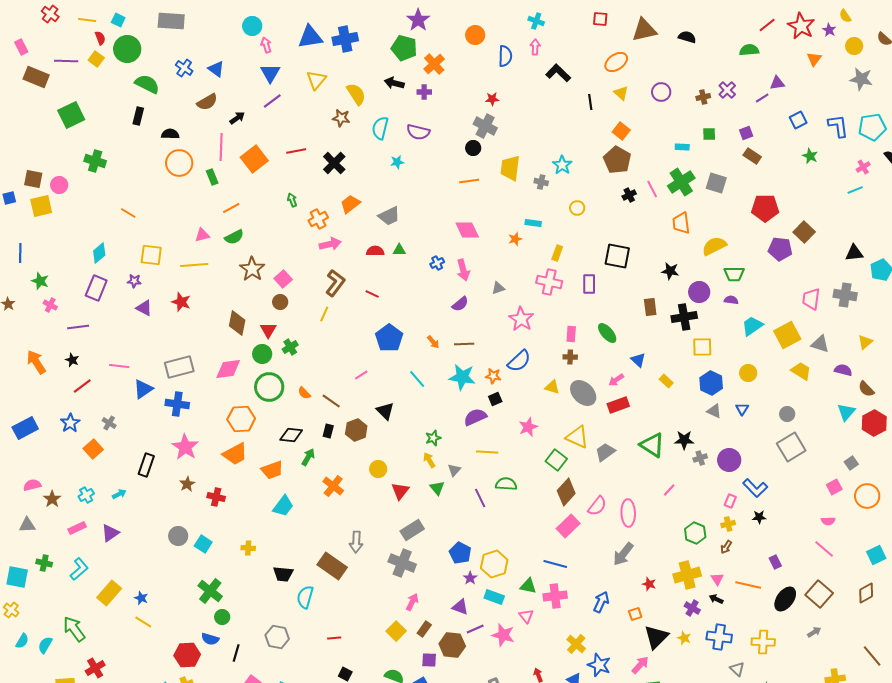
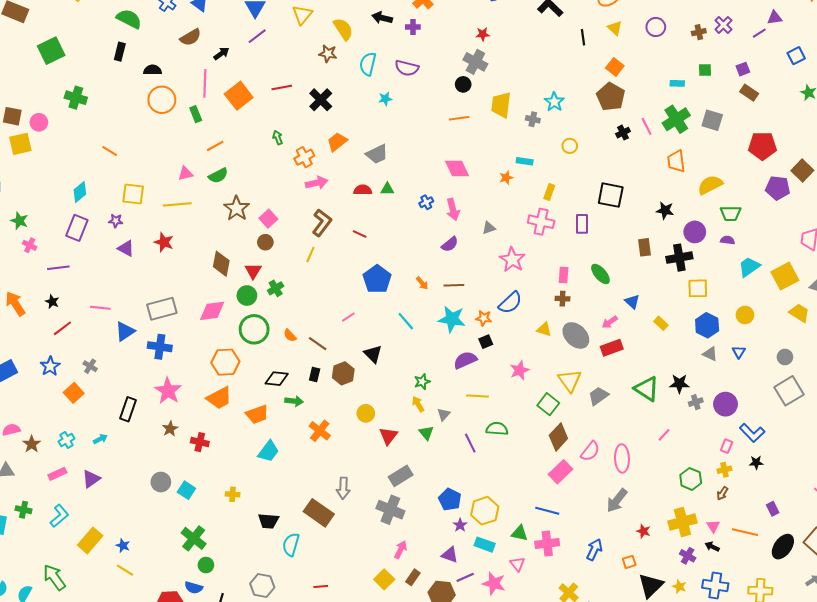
yellow triangle: (577, 437) -> (570, 381), turned 30
green arrow: (308, 457) -> (294, 401), turned 66

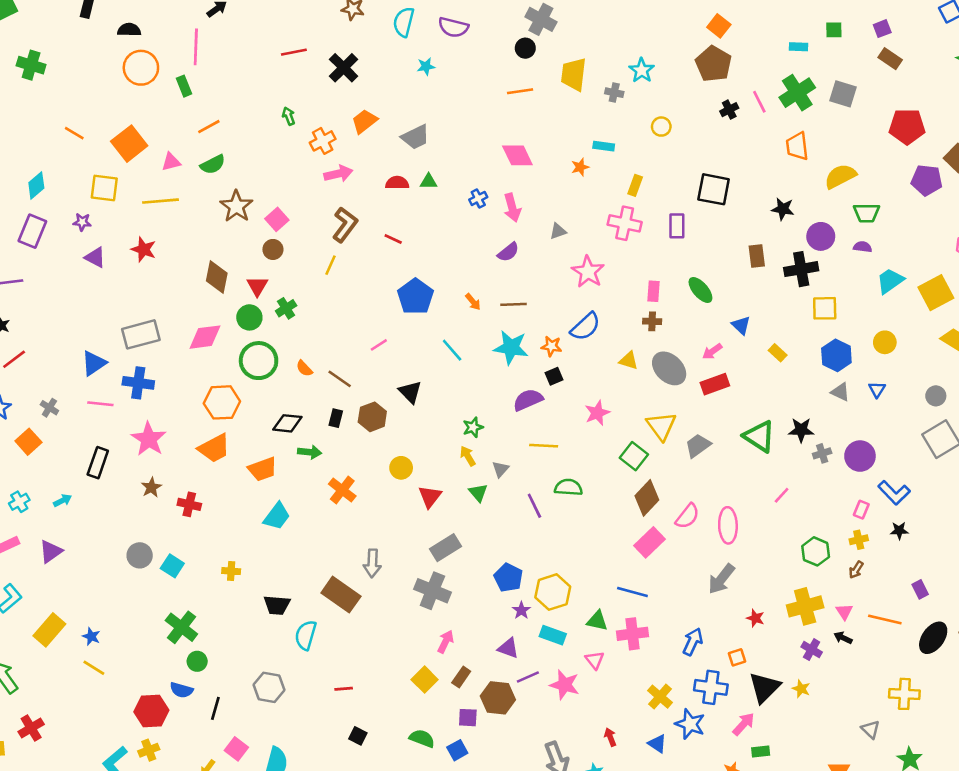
orange square: (239, 96) -> (129, 144), moved
pink line: (100, 308) -> (100, 404), moved
blue cross: (715, 586) -> (711, 687), moved

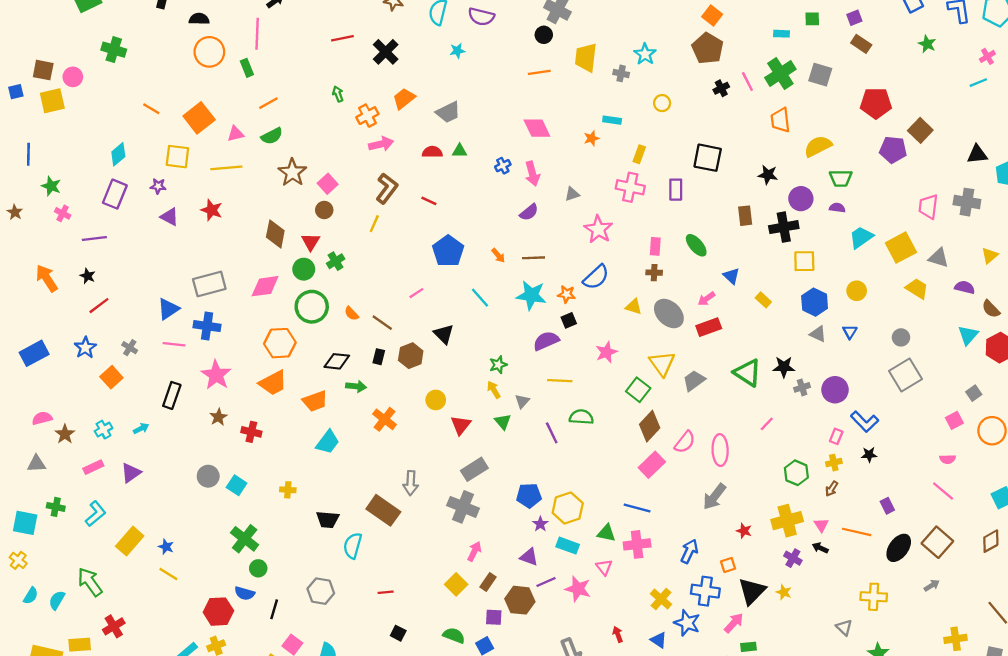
blue pentagon: (508, 578) -> (529, 496), turned -30

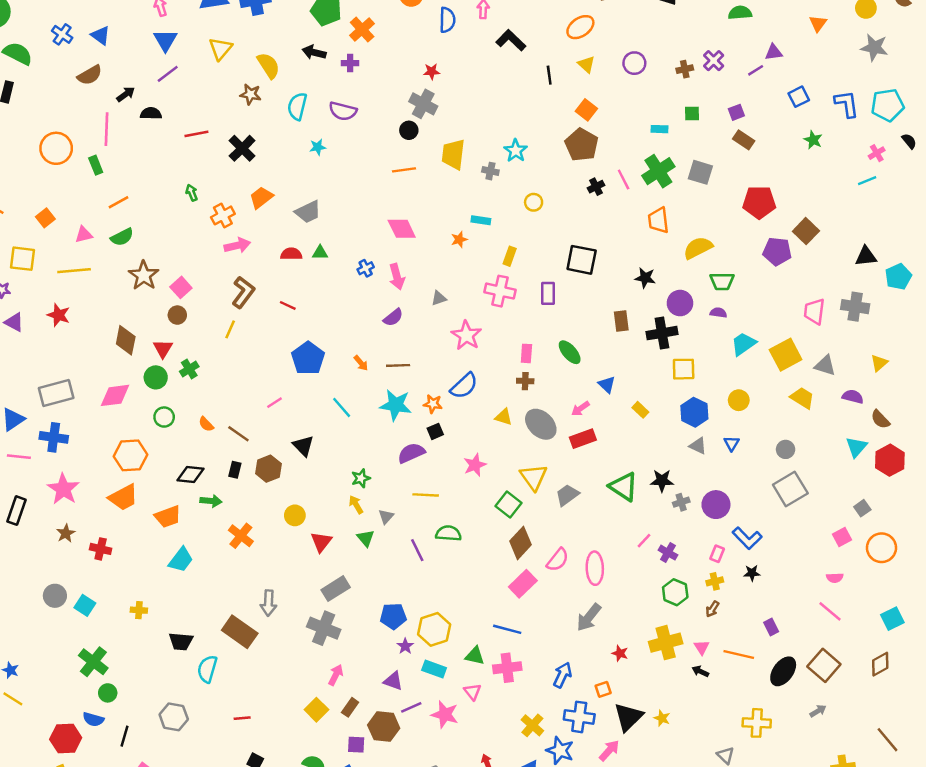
black semicircle: (199, 19) -> (151, 113), moved
orange square: (199, 118) -> (45, 218), size x0.6
green circle: (312, 307) -> (164, 417), size x0.6
purple cross: (793, 558) -> (668, 553), moved

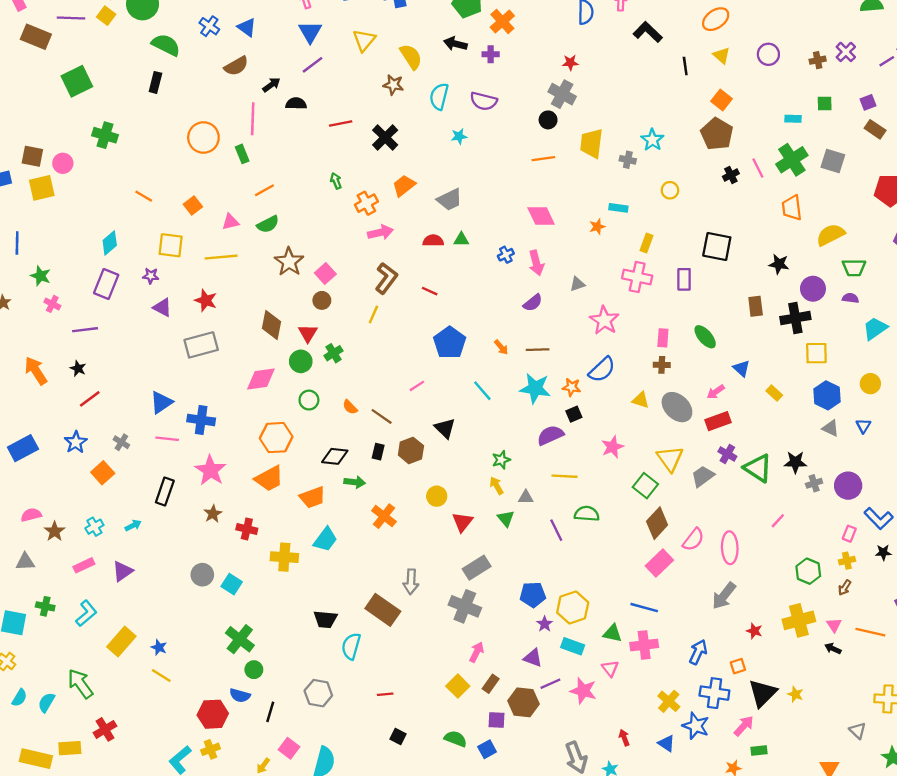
gray rectangle: (56, 393) -> (201, 345), moved
gray triangle: (386, 517) -> (526, 497), turned 49
purple cross: (668, 553) -> (727, 454), moved
yellow cross: (139, 610) -> (284, 557), moved, size x1.6

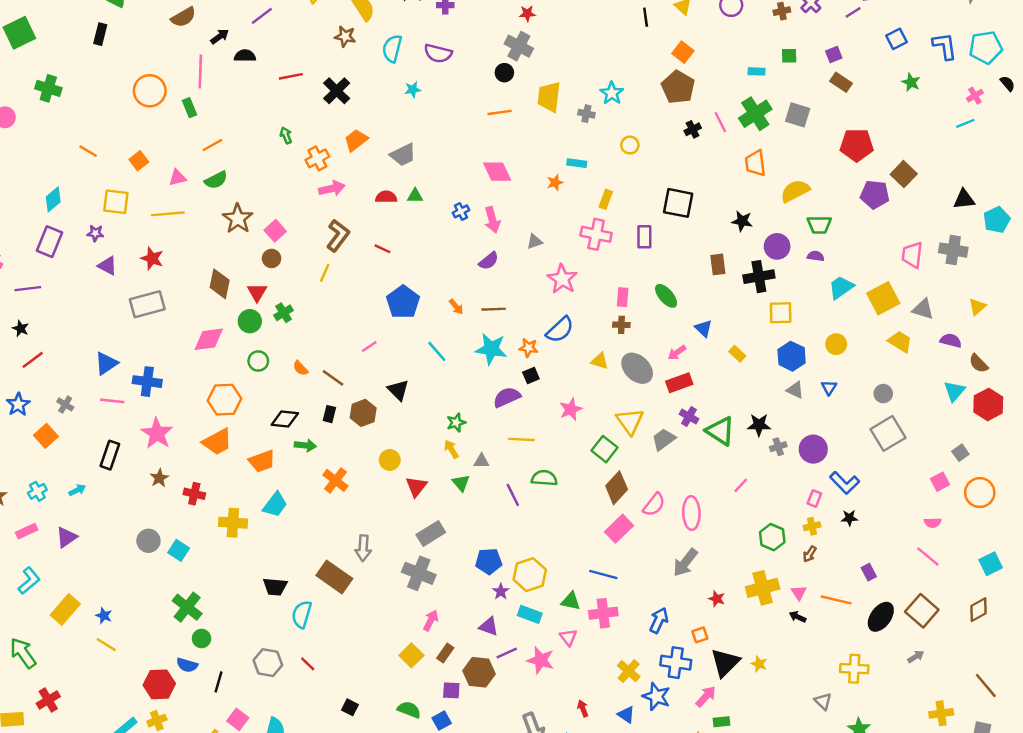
red line: (385, 694) -> (308, 664), moved, turned 49

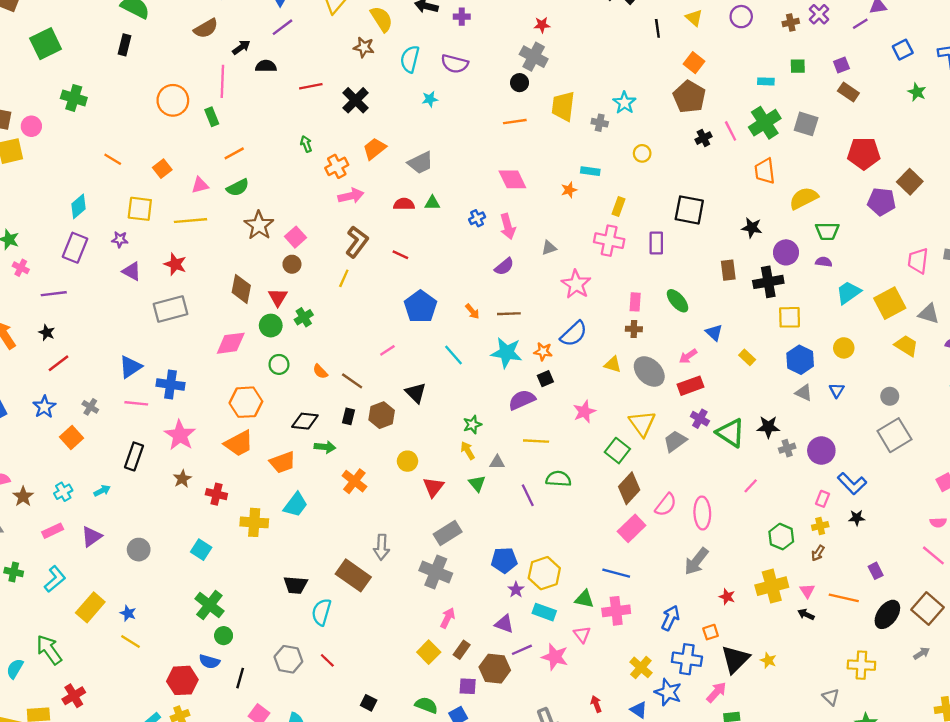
gray circle: (148, 541) -> (139, 550), moved

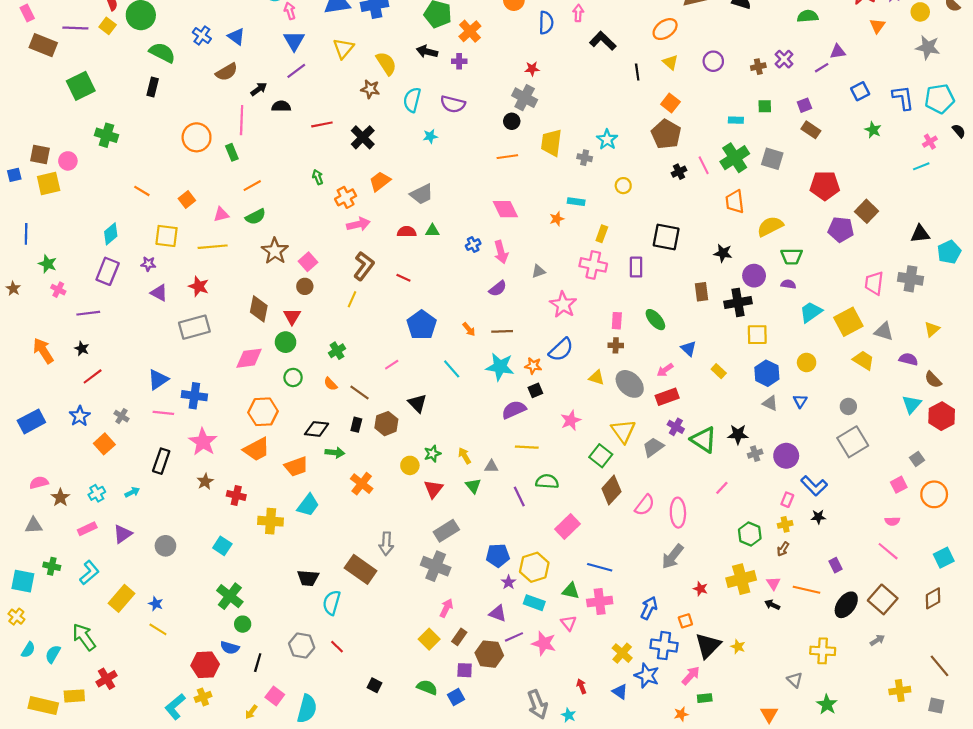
green cross: (304, 317) -> (337, 351), moved
green star: (472, 425) -> (432, 454), moved
pink rectangle: (632, 528) -> (567, 527), moved

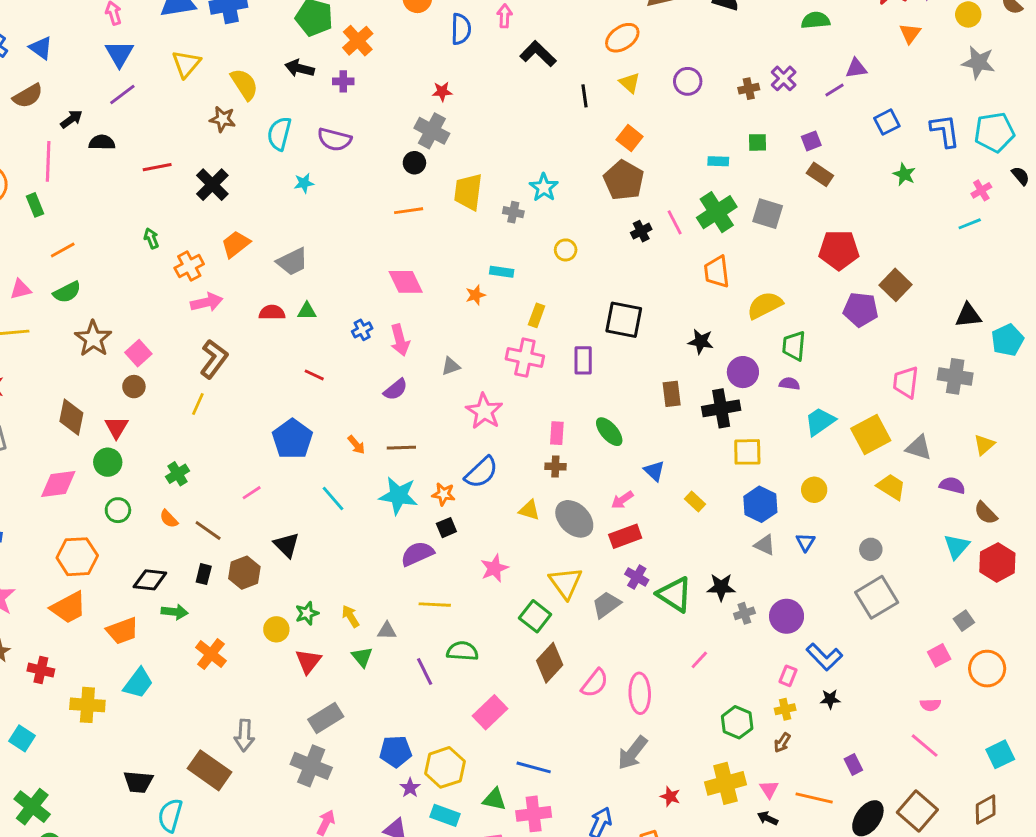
green trapezoid: (792, 256) -> (794, 346), turned 95
red line: (403, 278) -> (314, 375), moved

